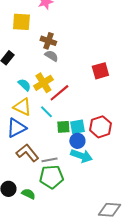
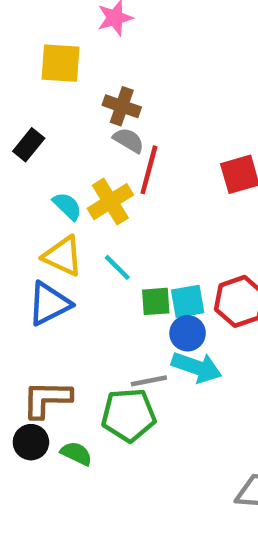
red line: (59, 93) -> (149, 170), moved, turned -35
brown L-shape: (27, 153) -> (47, 399), moved, turned -50
gray line: (49, 160) -> (149, 381), moved

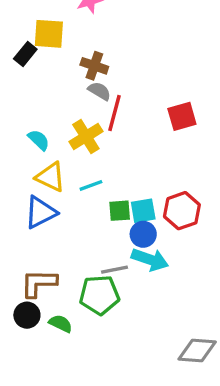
black rectangle: (29, 145) -> (25, 54), moved
cyan semicircle: (67, 206) -> (39, 140), moved
cyan line: (117, 267) -> (91, 185), turned -65

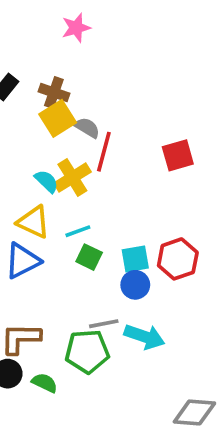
yellow square: (49, 34) -> (58, 118), moved, turned -36
brown cross: (94, 66) -> (54, 92), moved
cyan semicircle: (39, 140) -> (46, 181), moved
green square: (120, 211) -> (89, 257), moved, turned 30
cyan arrow: (150, 260) -> (145, 337), moved

